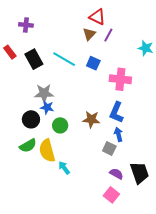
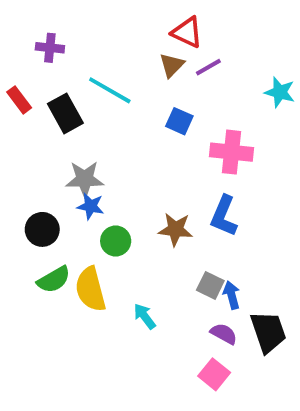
purple line: (108, 35) -> (208, 67), turned 32
cyan line: (64, 59) -> (110, 90), moved
black circle: (31, 119) -> (42, 229), moved
blue arrow: (118, 135) -> (232, 295), moved
cyan arrow: (64, 168) -> (145, 316), moved

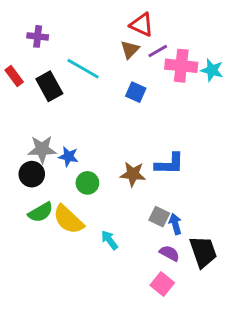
pink cross: (232, 152) -> (181, 66), moved
gray star: (85, 179) -> (42, 149), moved
blue L-shape: (224, 216) -> (169, 164), turned -112
yellow semicircle: (91, 289) -> (68, 220), turned -32

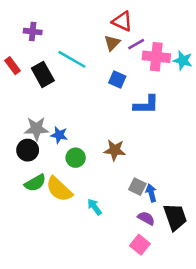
blue L-shape: (169, 164) -> (146, 105), moved

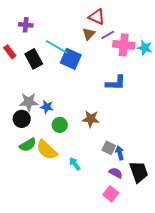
blue square: (117, 79) -> (71, 59), moved, size x1.5

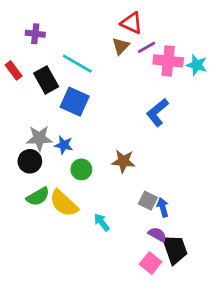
blue square: (71, 59) -> (75, 102), moved
blue L-shape: (116, 83) -> (157, 112), turned 140
black trapezoid: (139, 172) -> (175, 249), moved

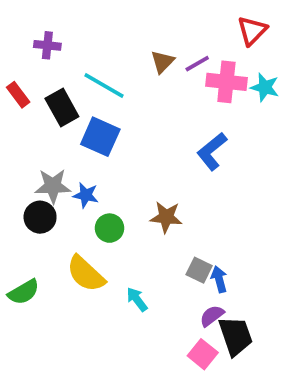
red triangle: (132, 23) -> (252, 31), moved, turned 50
green semicircle: (38, 197) -> (24, 292), moved
purple semicircle: (157, 235) -> (212, 316), turned -66

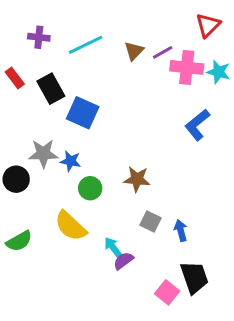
cyan line: (104, 86) -> (86, 45), moved, turned -56
blue L-shape: (212, 151) -> (197, 125), moved
black circle: (40, 217) -> (16, 179), moved
gray square: (199, 270) -> (151, 221), moved
purple semicircle: (212, 316) -> (123, 261), moved

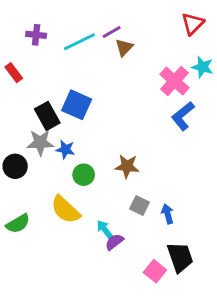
purple line: (163, 52) -> (112, 32), moved
pink cross: (187, 67) -> (175, 81), moved, turned 36
black rectangle: (51, 89) -> (47, 116), moved

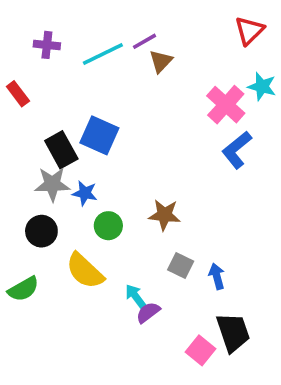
black circle: (15, 166) -> (41, 231), moved

